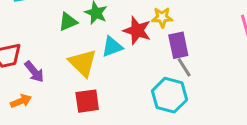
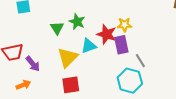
green triangle: (68, 22) -> (57, 28), turned -40
purple rectangle: (178, 45) -> (121, 45), moved
yellow triangle: (83, 63) -> (68, 57), turned 30

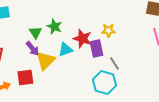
yellow star: (125, 25) -> (108, 30), moved
purple arrow: (33, 64) -> (32, 48), moved
red square: (71, 85) -> (25, 78), moved

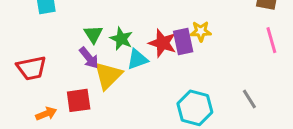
green star: (54, 26) -> (121, 39), moved
purple rectangle: (96, 48) -> (183, 42), moved
gray line: (114, 64) -> (249, 99), moved

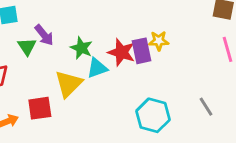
green triangle: (93, 34) -> (27, 47), moved
purple arrow: (89, 58) -> (44, 35), moved

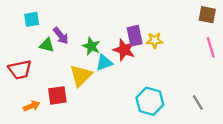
green triangle: (27, 47) -> (47, 45), turned -42
purple rectangle: (142, 51) -> (135, 36), moved
gray line: (206, 107) -> (198, 102), moved

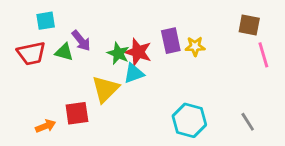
brown square: (207, 15) -> (249, 25), moved
red star: (124, 50) -> (138, 52), moved
red trapezoid: (20, 70) -> (31, 53), moved

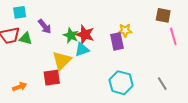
purple rectangle: (171, 41) -> (117, 41), moved
green triangle: (64, 52) -> (26, 38), moved
red square: (77, 113) -> (52, 78), moved

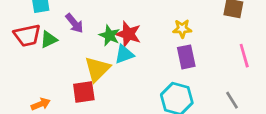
pink line: (173, 36) -> (244, 56), moved
green triangle: (26, 38) -> (49, 39), turned -40
purple rectangle: (117, 41) -> (186, 57), moved

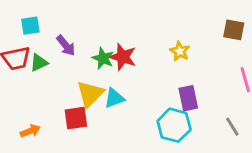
yellow star: (182, 29) -> (180, 51), turned 30
cyan triangle: (124, 54) -> (114, 98), moved
purple rectangle: (186, 57) -> (188, 98), moved

